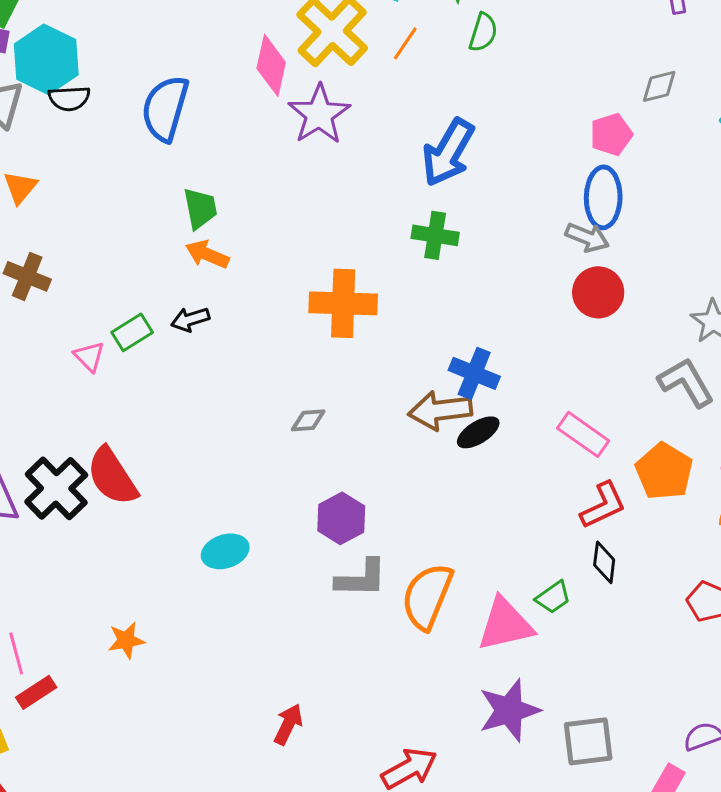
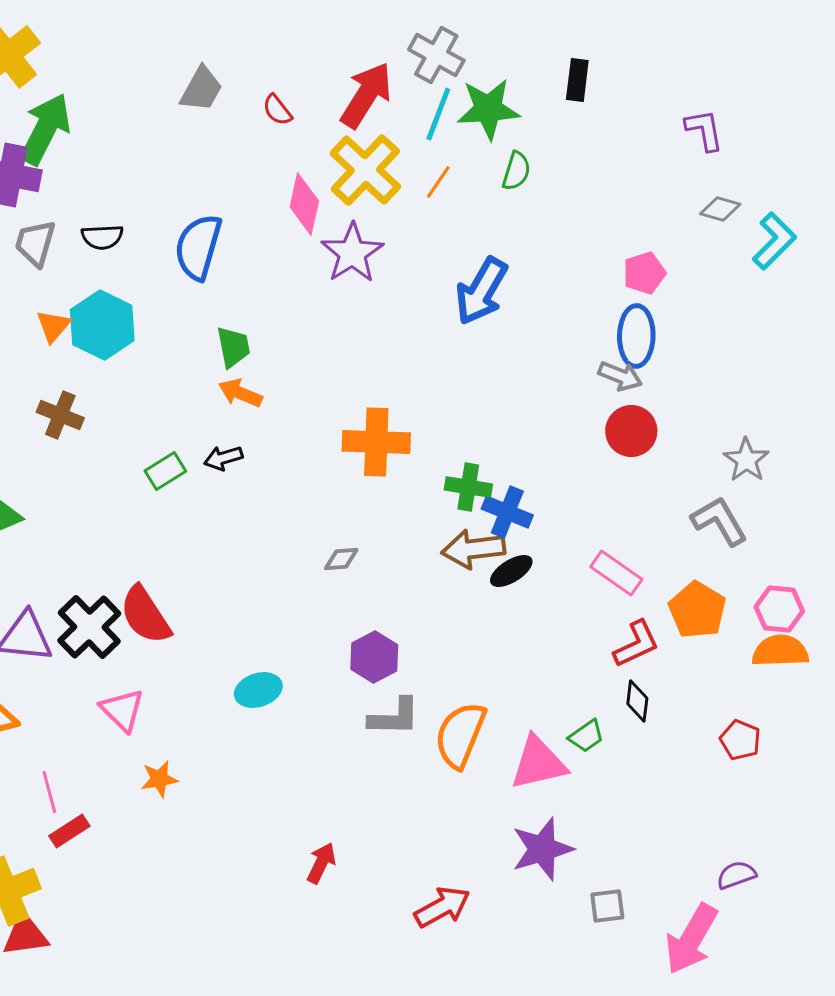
cyan hexagon: (46, 59) -> (102, 325), moved
gray diamond: (659, 86) -> (720, 209), moved, turned 30
green cross: (435, 235) -> (468, 487), moved
pink triangle: (89, 356) -> (122, 710), moved, size x1.4
gray square: (588, 741) -> (607, 906), moved, size x0.7

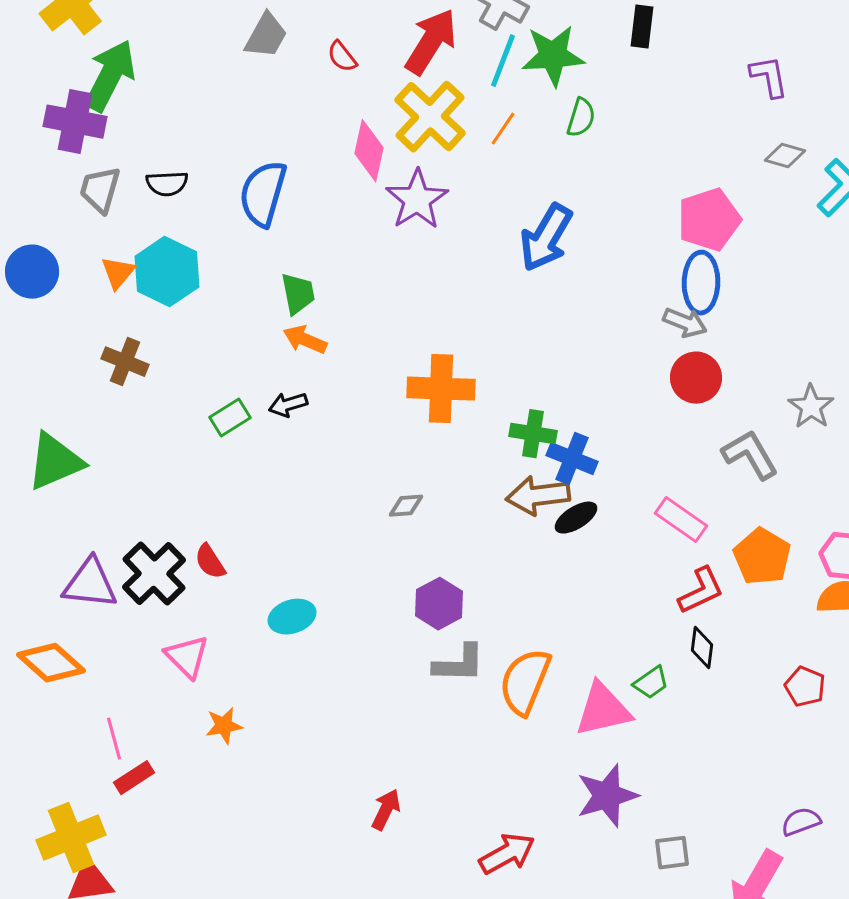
pink pentagon: (644, 273) -> (709, 220), size x1.5
gray L-shape: (719, 521) -> (750, 455), moved
red semicircle: (145, 615) -> (210, 562), size x0.6
cyan ellipse: (258, 690) -> (292, 617), moved

